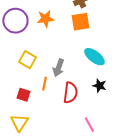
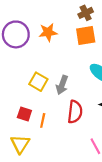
yellow square: (27, 60) -> (38, 82), moved
orange line: (44, 84) -> (43, 120), moved

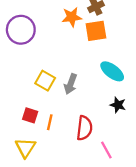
orange star: (48, 32) -> (72, 17), moved
red semicircle: (75, 112) -> (84, 128), moved

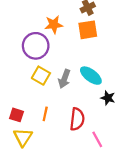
orange star: (72, 17) -> (54, 25), moved
purple circle: (21, 30) -> (36, 46), moved
cyan ellipse: (112, 71) -> (91, 76), moved
red square: (30, 115) -> (17, 115), moved

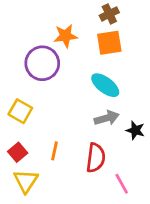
yellow square: (41, 76) -> (20, 111), moved
cyan ellipse: (91, 76) -> (105, 85), moved
gray arrow: (64, 79) -> (107, 118), moved, turned -126
red square: (17, 115) -> (18, 152), turned 32

